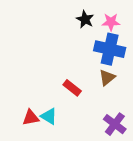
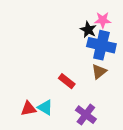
black star: (85, 19) -> (88, 30), moved
purple cross: (115, 124) -> (86, 115), moved

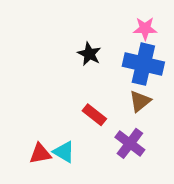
black star: (88, 30) -> (89, 54), moved
purple cross: (86, 115) -> (130, 143), moved

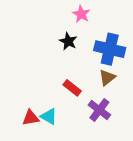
pink star: (145, 29) -> (81, 14), moved, turned 30

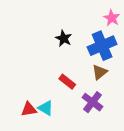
pink star: (81, 14) -> (112, 18), moved
blue cross: (110, 49) -> (102, 46), turned -36

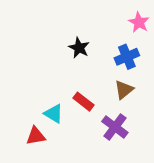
blue cross: (102, 46) -> (127, 57), size x0.7
cyan triangle: (46, 108) -> (54, 114), moved

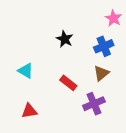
cyan triangle: (54, 114) -> (26, 71), moved
purple cross: (115, 127) -> (94, 104), turned 30

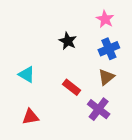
pink star: (113, 18) -> (105, 19), moved
purple cross: (94, 104) -> (99, 109), turned -30

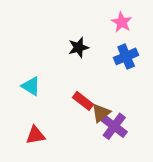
black star: (68, 41) -> (79, 47), turned 30
brown triangle: (106, 77) -> (101, 113), moved

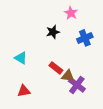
pink star: (122, 22) -> (71, 13), moved
brown triangle: (101, 113) -> (68, 76), turned 48

